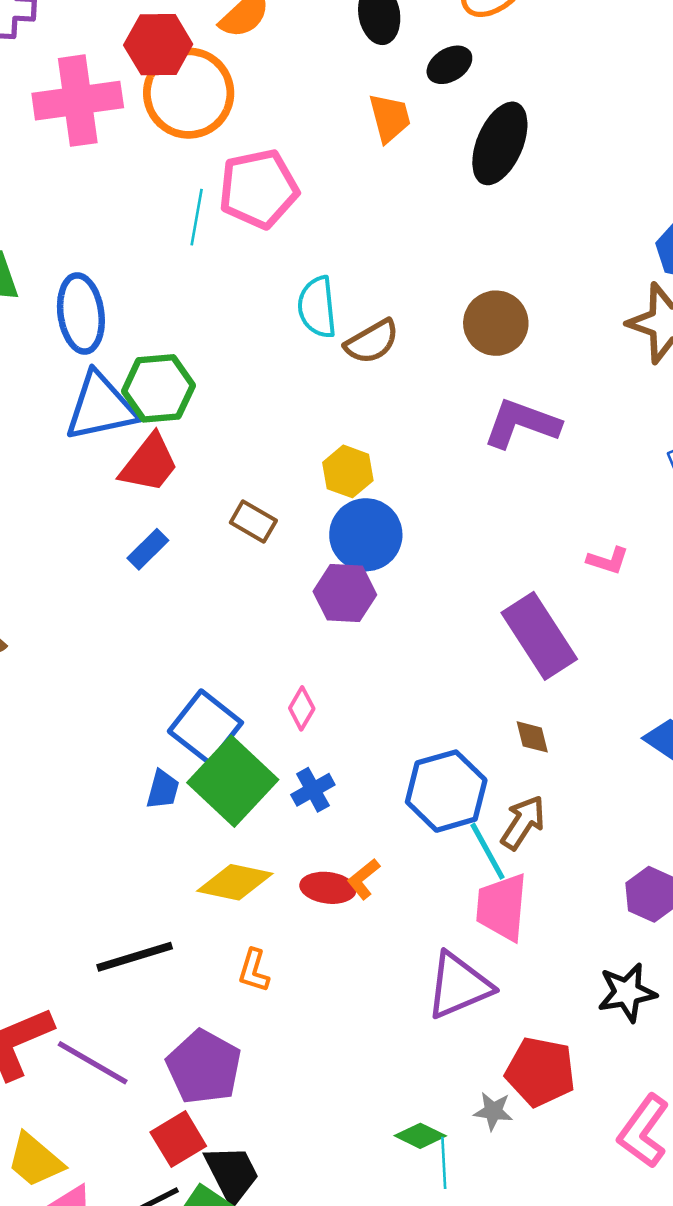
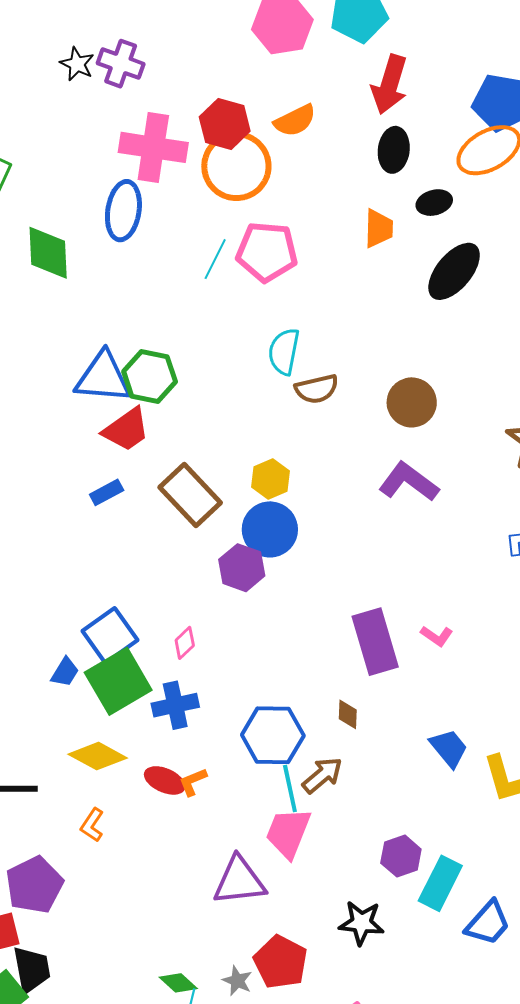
blue ellipse: (81, 314) -> (123, 211), moved
brown rectangle: (253, 521) -> (190, 495), size x1.8
pink L-shape: (608, 560) -> (437, 636), moved
blue cross: (313, 790) -> (175, 705), size x1.4

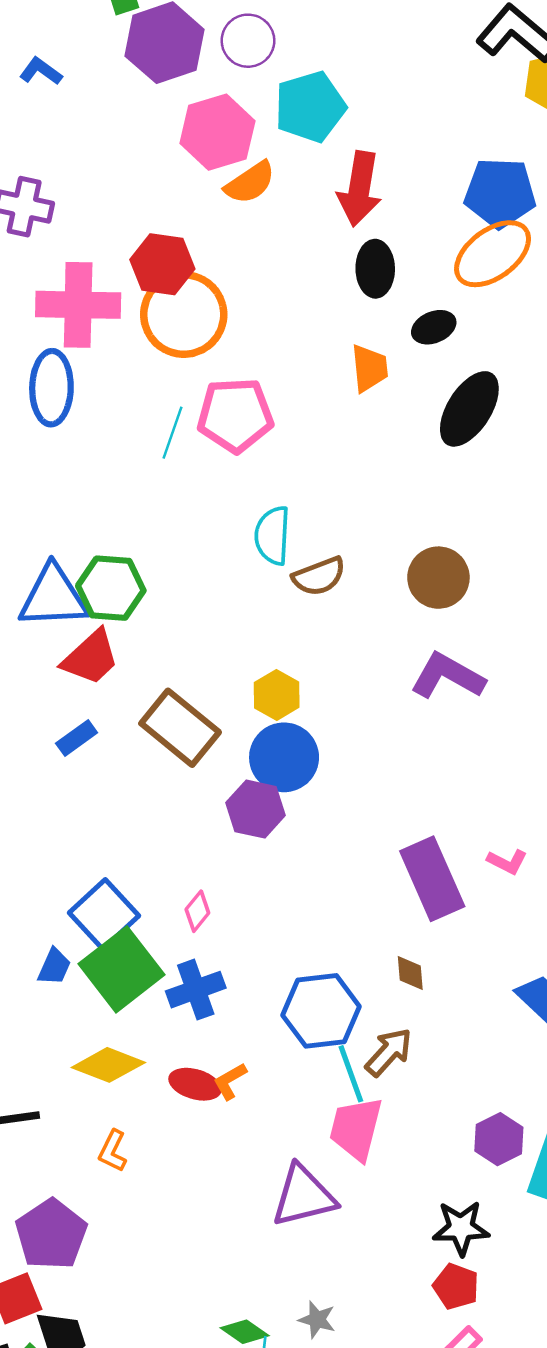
orange semicircle: (295, 121) -> (250, 183), moved
red pentagon: (281, 962) -> (456, 1286), moved, size x0.7

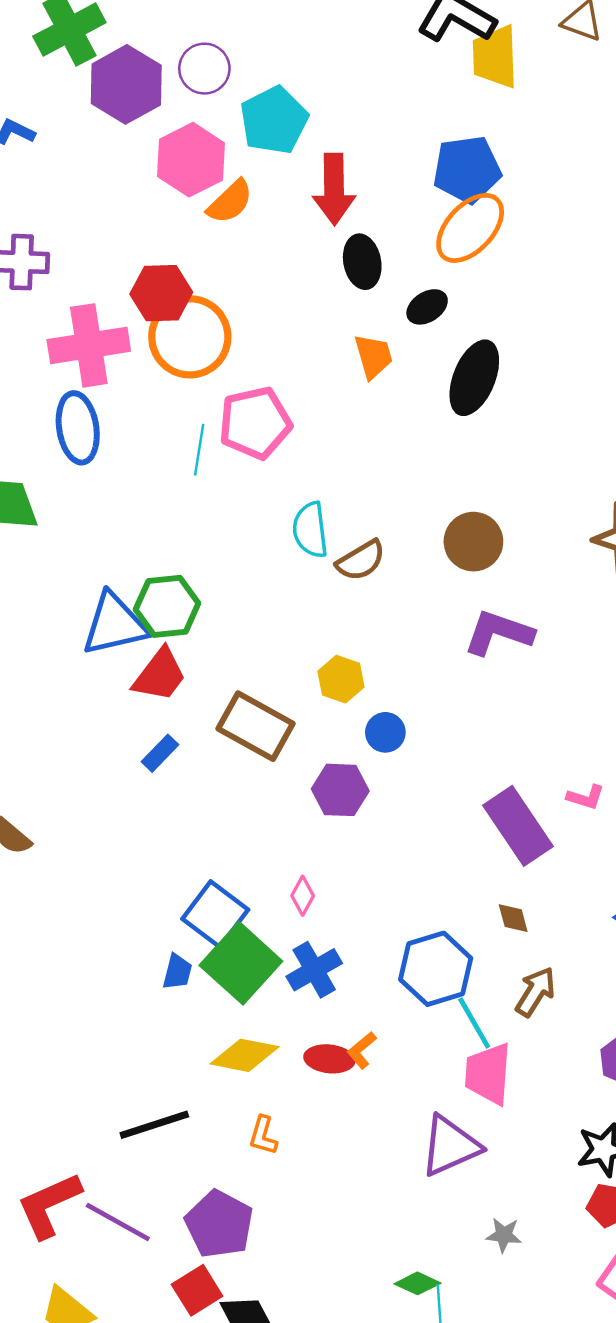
blue circle: (284, 757) -> (385, 732), moved, size x0.6
brown arrow: (389, 1052) -> (536, 992), moved
gray star: (317, 1320) -> (504, 1235), moved

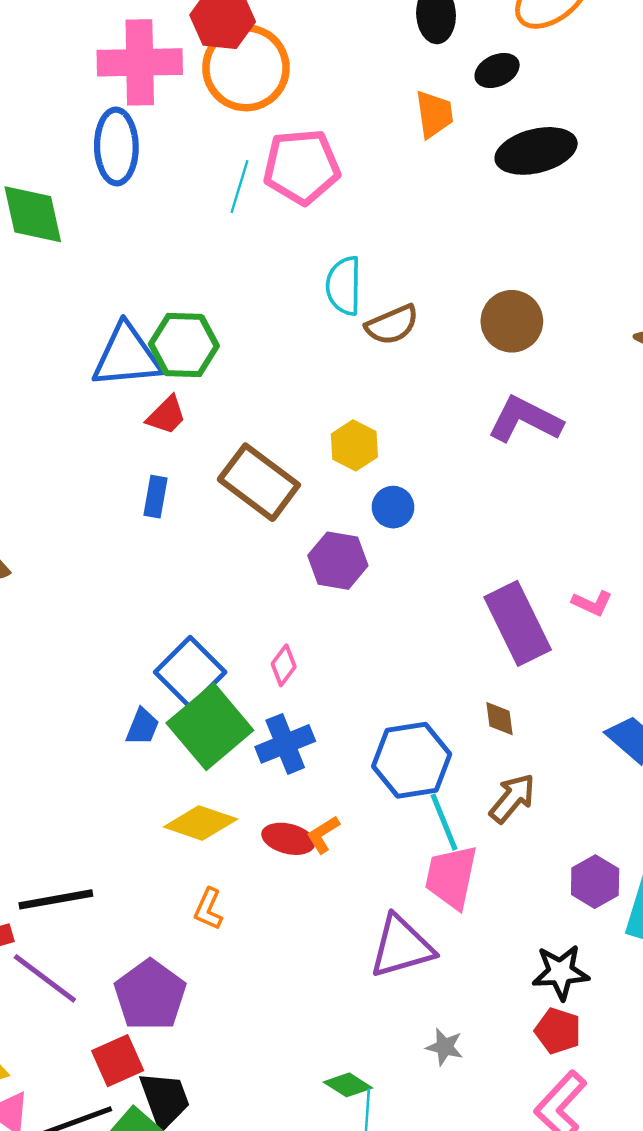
black ellipse: (474, 378) -> (536, 151), turned 46
red trapezoid: (160, 675) -> (166, 415), size x0.7
blue rectangle: (160, 753) -> (156, 497), turned -42
black line: (154, 1125) -> (56, 899), moved

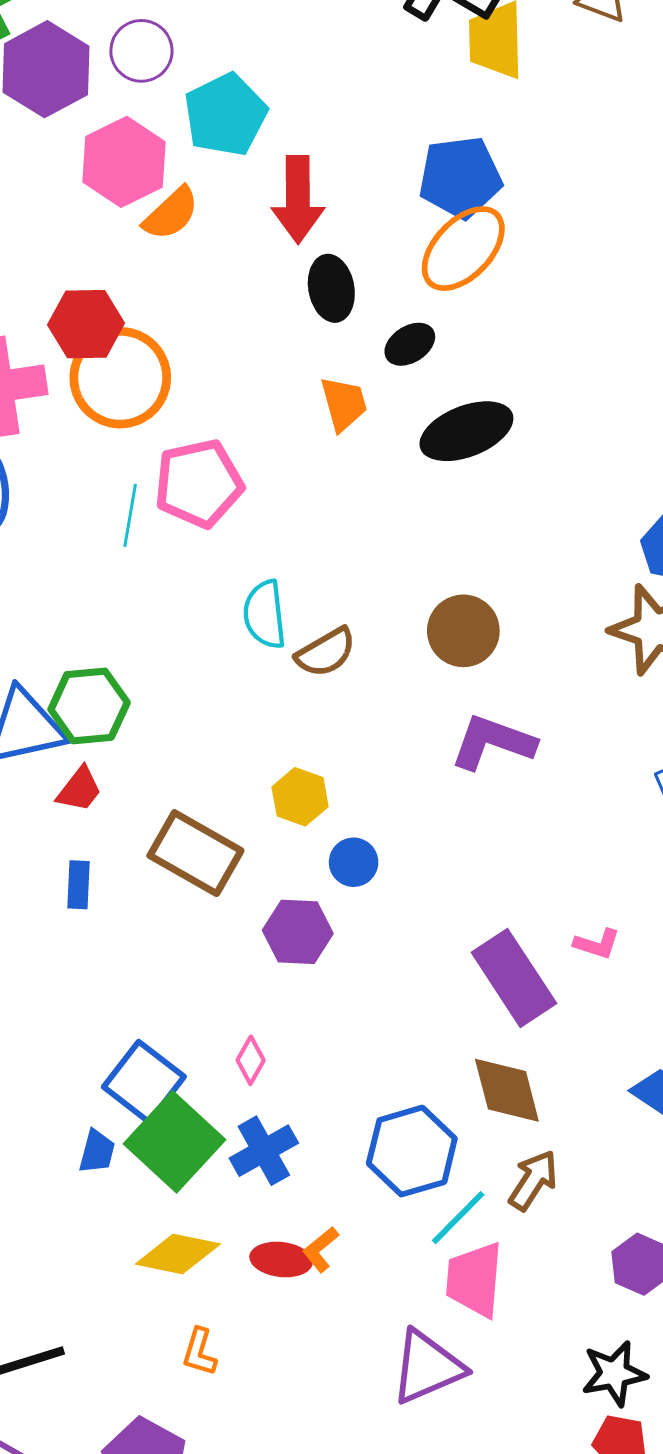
brown diamond: (499, 719) -> (507, 1090), size x1.8
cyan line: (444, 822) -> (458, 1218), turned 74

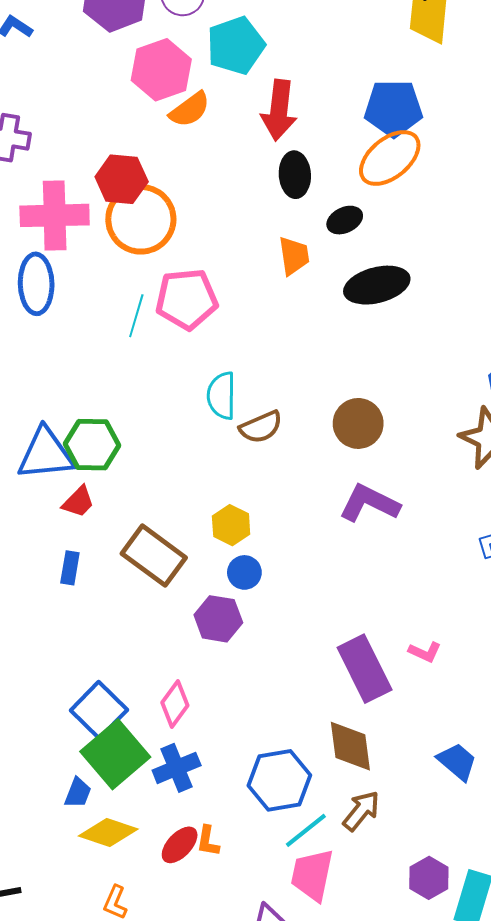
blue circle: (354, 862) -> (244, 572), moved
pink diamond: (251, 1060) -> (175, 704), size x1.4
blue trapezoid: (97, 1152) -> (78, 793), moved
orange L-shape: (321, 1249) -> (208, 841), turned -48
red ellipse: (281, 1259) -> (180, 845), turned -60

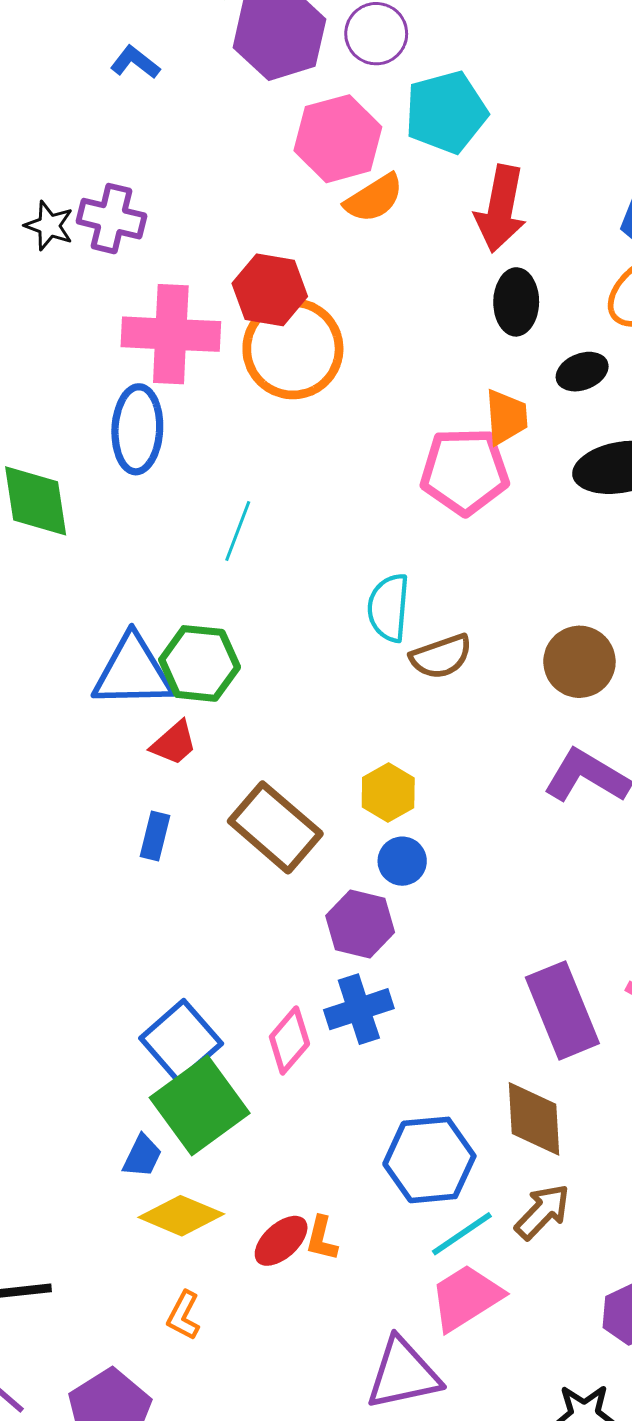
pink pentagon: (187, 299) -> (465, 471), moved
cyan line: (136, 316) -> (238, 531), moved
blue cross: (177, 768) -> (359, 1009), moved
pink trapezoid: (312, 875) -> (466, 1298), turned 42

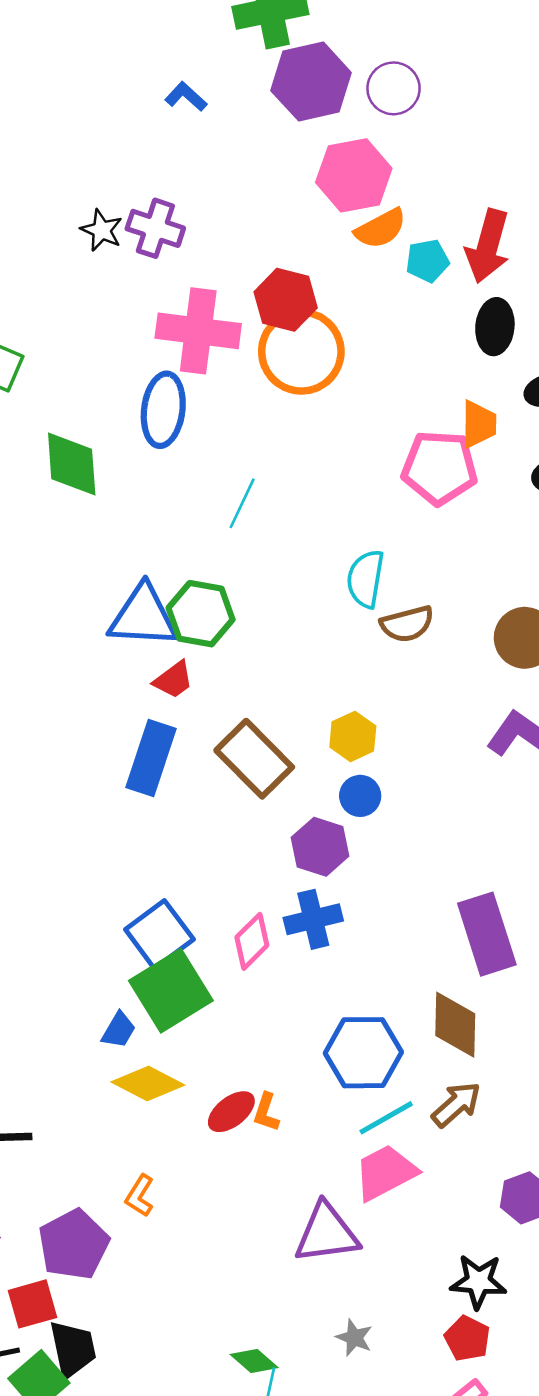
cyan pentagon: (446, 112) -> (427, 261), moved, size x0.6
blue rectangle: (155, 836) -> (151, 758), size x1.8
orange L-shape: (184, 1315) -> (140, 1196), moved

